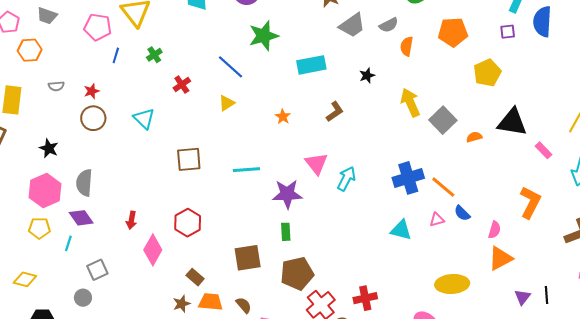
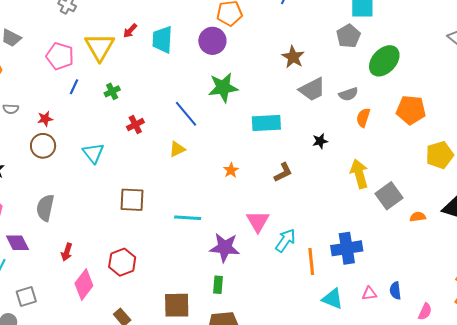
gray semicircle: (84, 183) -> (45, 208), moved
orange line: (443, 187) -> (311, 262), moved, turned 36
blue semicircle: (462, 213) -> (395, 291), turned 30

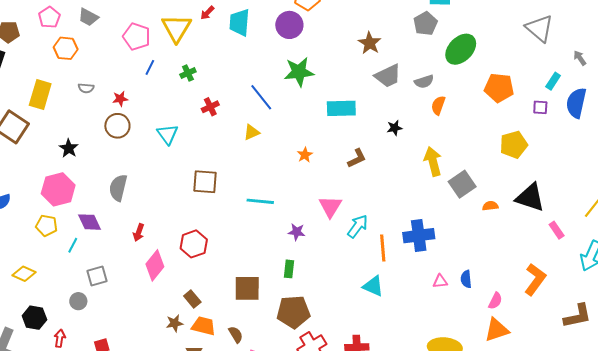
orange pentagon: (411, 110) -> (499, 88), moved
purple star: (225, 248) -> (297, 232), size x0.6
cyan triangle: (333, 299) -> (373, 286), moved

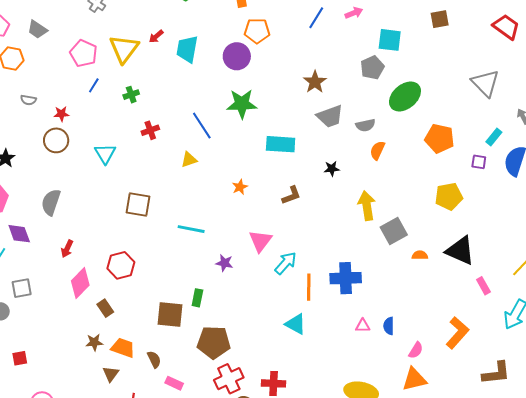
green rectangle: (289, 269) -> (197, 298), moved
brown rectangle: (192, 299) -> (105, 308), moved

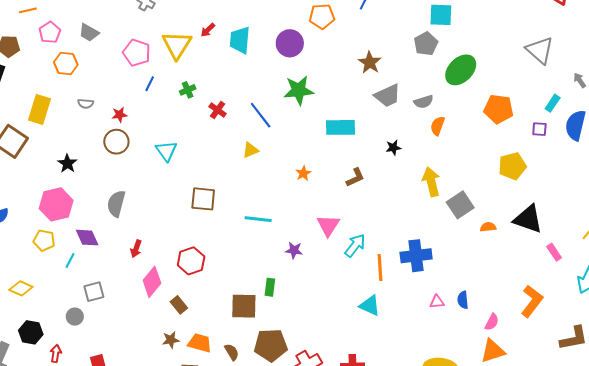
orange pentagon: (257, 31) -> (322, 16), moved
red cross: (150, 130) -> (218, 110), moved, turned -30
brown pentagon: (214, 342) -> (271, 345), moved

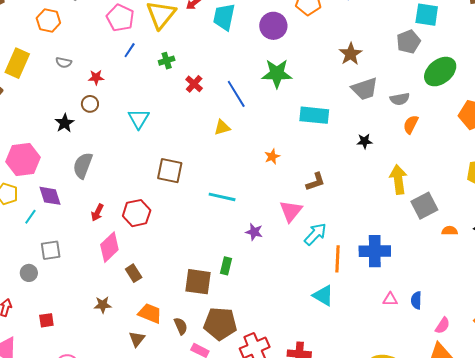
brown circle: (116, 142) -> (90, 104), size x0.7
black star: (67, 163) -> (65, 123), moved
brown L-shape: (355, 178) -> (315, 182), moved
red hexagon: (191, 261) -> (137, 213), moved
brown star: (171, 340) -> (103, 305), moved

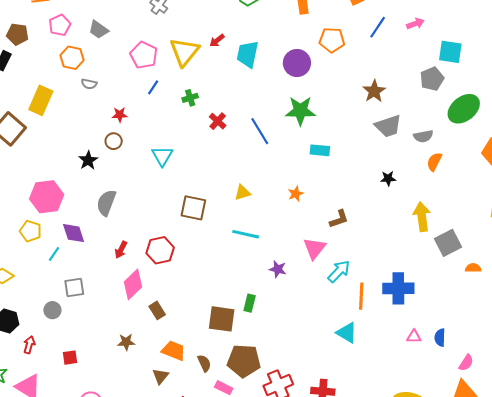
gray semicircle: (64, 63) -> (89, 84), moved
cyan rectangle: (314, 115) -> (320, 150), moved, size x0.7
yellow triangle: (222, 127) -> (242, 193), moved

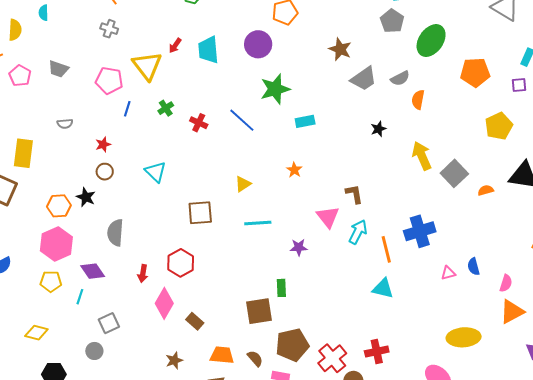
orange hexagon: (72, 58) -> (59, 206), moved
brown L-shape: (339, 219) -> (354, 194), moved, turned -65

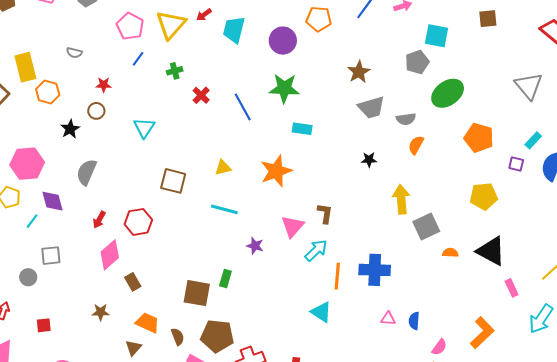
yellow rectangle: (23, 153) -> (25, 67), turned -40
orange star: (294, 170) -> (276, 171), size x2.0
orange hexagon: (59, 206) -> (48, 92), moved

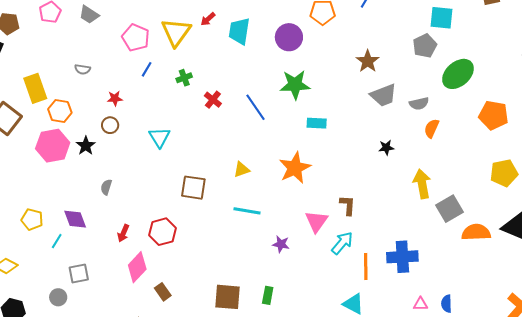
pink hexagon: (27, 164) -> (53, 146), moved
gray semicircle: (87, 172) -> (106, 187), size x0.6
orange semicircle: (450, 253) -> (476, 232), size x1.8
green rectangle: (225, 278) -> (268, 295), moved

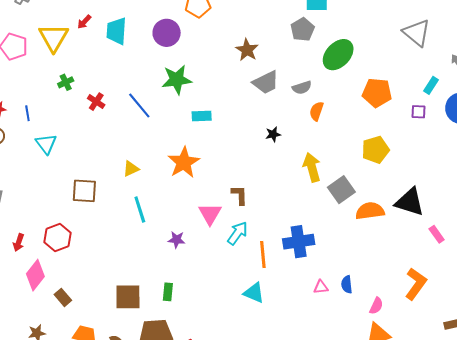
blue line: (147, 69) -> (27, 113), moved, turned -35
yellow pentagon: (504, 173) -> (375, 150), moved
cyan line: (247, 211) -> (140, 210), turned 68

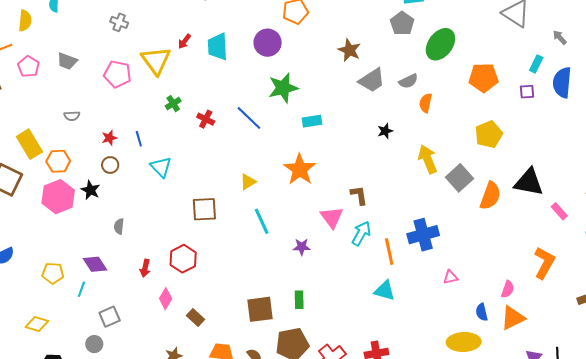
orange semicircle: (370, 211) -> (490, 196), turned 124
pink diamond: (35, 275) -> (166, 299), size x0.7
blue semicircle: (347, 284) -> (482, 312), moved

